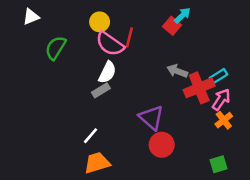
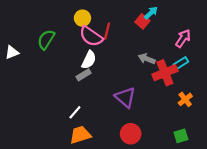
white triangle: (31, 17) -> (12, 52), moved
pink arrow: (221, 99) -> (183, 38), moved
red circle: (162, 145) -> (131, 134), moved

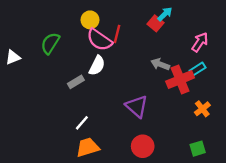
gray rectangle: (84, 75) -> (76, 82), moved

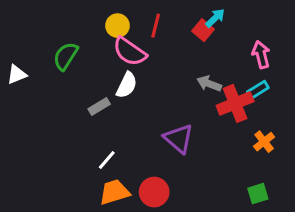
red line: (117, 34) -> (156, 26), moved
pink arrow: (200, 42) -> (261, 55), turned -48
red circle: (143, 146) -> (154, 192), moved

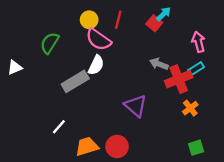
white triangle: (17, 74) -> (15, 67), moved
gray rectangle: (99, 107) -> (75, 81), size x1.6
orange cross: (264, 142) -> (190, 108), moved
white line: (107, 160) -> (59, 127), moved

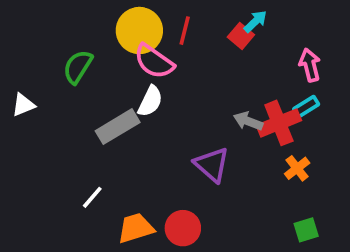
yellow circle: (89, 20) -> (139, 31), size x1.6
gray arrow: (159, 64) -> (248, 121), moved

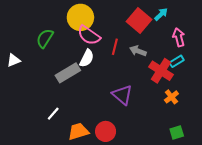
cyan arrow: (255, 21) -> (161, 14), moved
red line: (185, 31) -> (115, 47), moved
red square: (241, 36) -> (139, 21), size x1.6
gray arrow: (248, 121) -> (138, 51), moved
red cross: (279, 123) -> (161, 71), turned -35

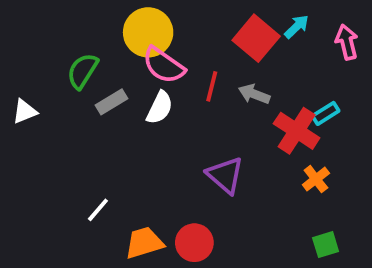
pink arrow: (179, 37) -> (347, 42), moved
gray rectangle: (68, 73) -> (111, 102), moved, size x0.7

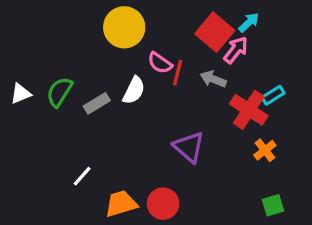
pink arrow: (347, 42) -> (236, 50), moved, turned 52
pink semicircle: (164, 65) -> (160, 63), moved, size x0.7
green semicircle: (82, 71) -> (59, 92), moved
gray rectangle: (111, 102) -> (97, 103), moved

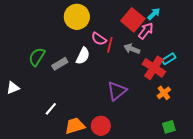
white triangle: (21, 94) -> (13, 88), moved
purple triangle: (189, 147) -> (117, 91), turned 40

